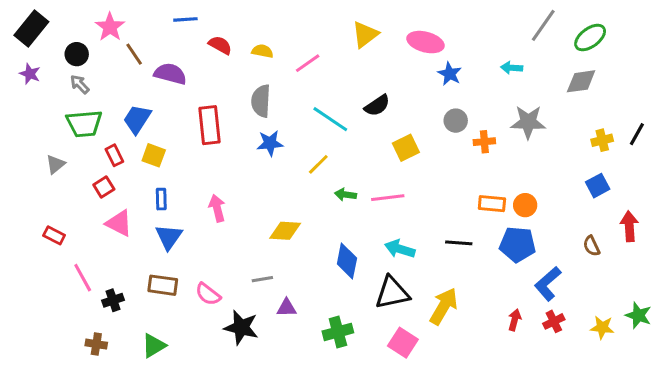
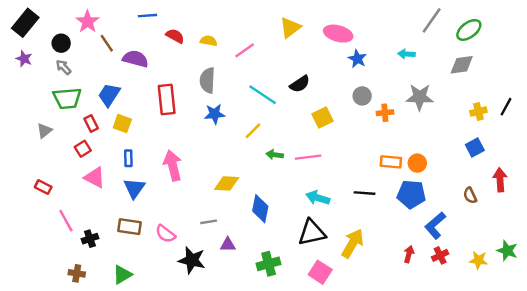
pink arrow: (217, 208) -> (173, 165), size x1.4
blue diamond: (347, 261) -> (260, 209), moved

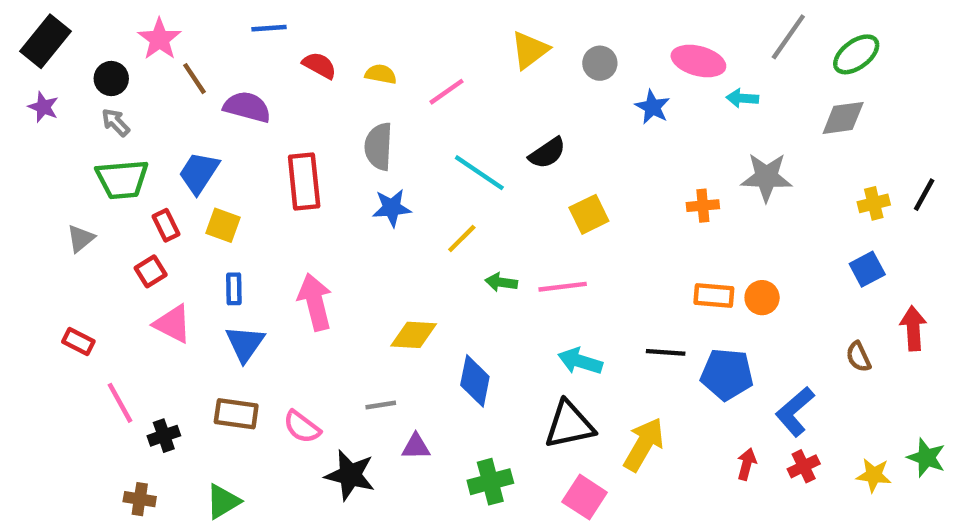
pink ellipse: (338, 34) -> (698, 61), moved
gray circle: (362, 96) -> (600, 63), moved
blue pentagon: (411, 194) -> (727, 374), moved

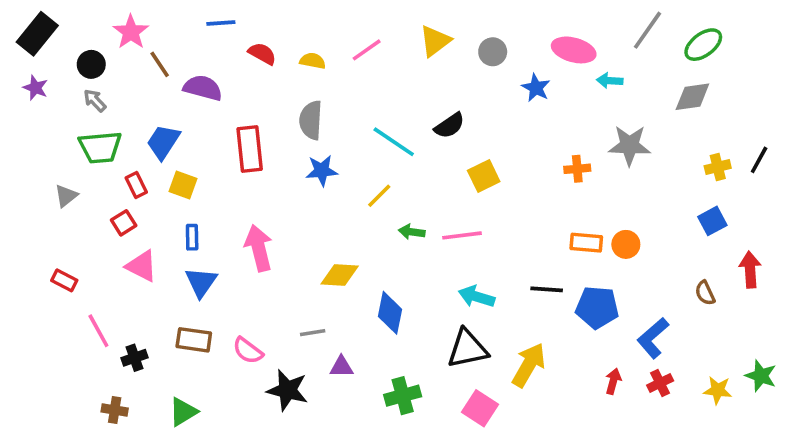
pink line: (446, 92) -> (367, 50), moved

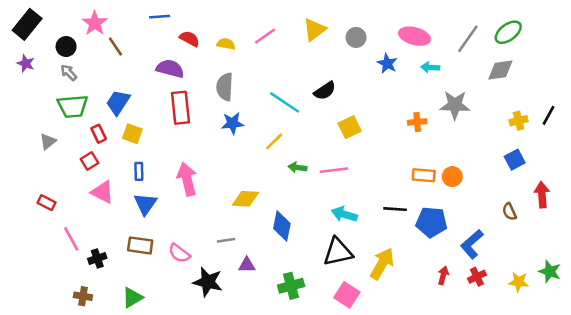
gray line: (647, 30) -> (468, 39), moved
cyan arrow: (610, 81) -> (430, 67), moved
purple semicircle: (203, 88) -> (170, 69), moved

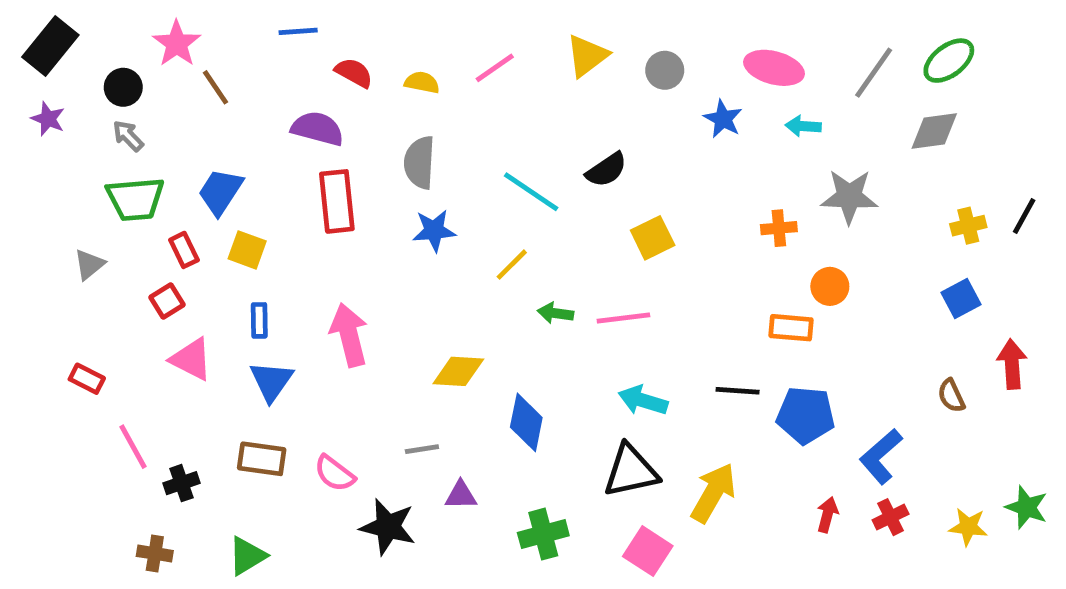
orange circle: (452, 177) -> (830, 286), moved

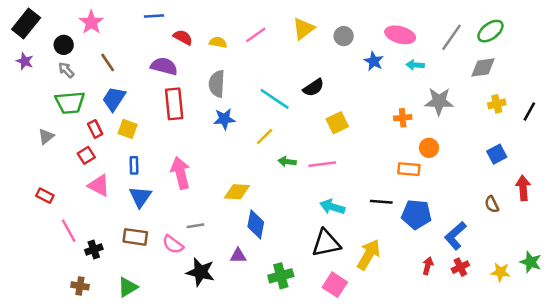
brown line: (216, 87) -> (108, 62), moved
yellow cross: (968, 226) -> (497, 104), moved
blue diamond: (526, 422) -> (256, 224), moved
gray line: (422, 449) -> (195, 226), moved

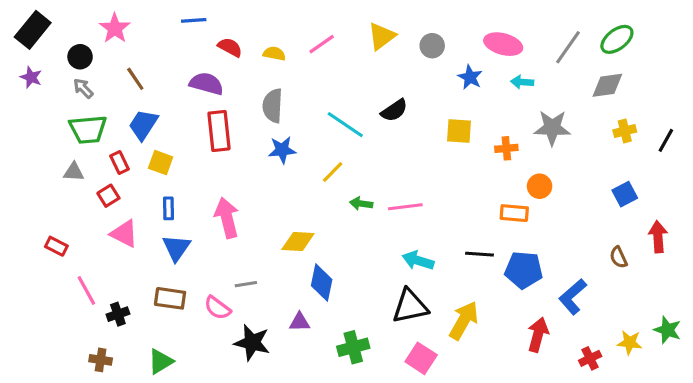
yellow square: (337, 123) -> (459, 131), moved, turned 30
gray triangle: (46, 137) -> (74, 172), moved, turned 42
red arrow: (428, 266) -> (538, 335), size x1.5
red cross: (460, 267) -> (590, 358), moved

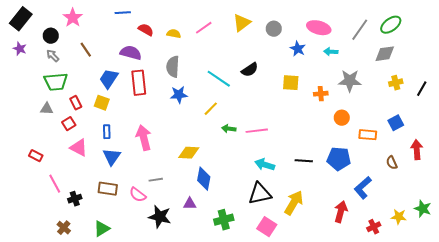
blue trapezoid: (143, 125) -> (109, 79), moved
orange rectangle: (514, 213) -> (368, 135), moved
blue pentagon: (524, 270) -> (339, 159), moved
brown cross: (101, 360) -> (64, 228), turned 32

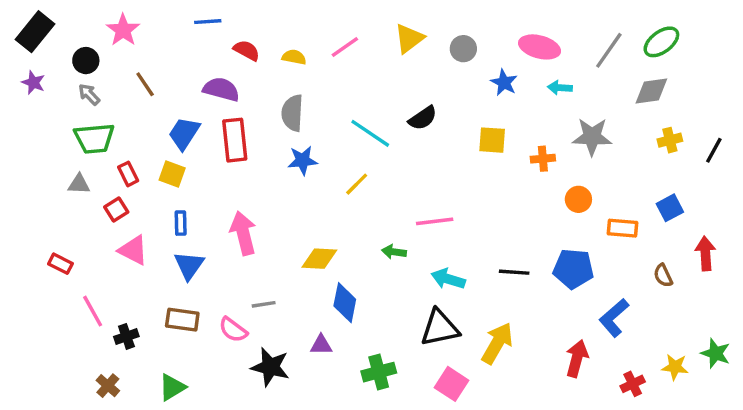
green arrow: (229, 129) -> (394, 252), moved

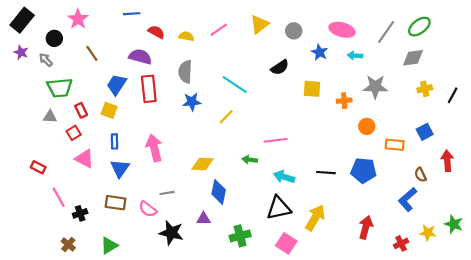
gray arrow: (89, 94) -> (46, 60), moved
black semicircle: (423, 118) -> (280, 67), moved
blue L-shape: (614, 318) -> (408, 199), moved

